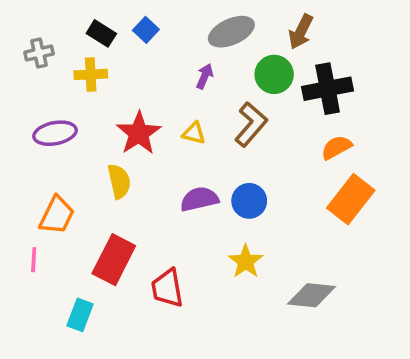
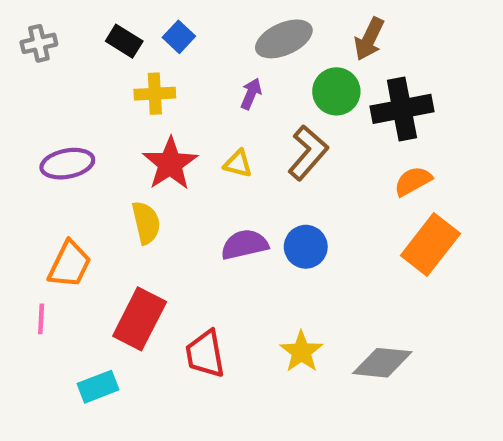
gray cross: (39, 53) -> (39, 43), moved
yellow cross: (91, 74) -> (155, 94), moved
yellow star: (246, 261) -> (301, 352), moved
cyan rectangle: (80, 315) -> (98, 387), turned 48

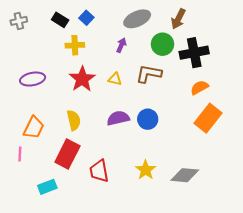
brown L-shape: (308, 153) -> (149, 74), turned -120
yellow semicircle: (146, 223) -> (74, 120), moved

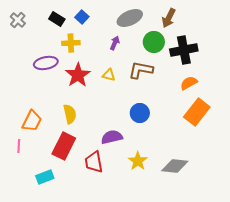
gray cross: (19, 21) -> (18, 20), turned -35
purple ellipse: (33, 79) -> (46, 63), moved
purple semicircle: (118, 118) -> (112, 137), moved

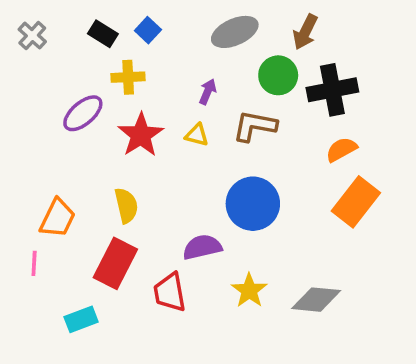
purple arrow: (115, 43) -> (208, 92), moved
purple ellipse: (46, 63) -> (83, 113), turned -30
blue circle: (140, 113) -> (253, 204), size x1.5

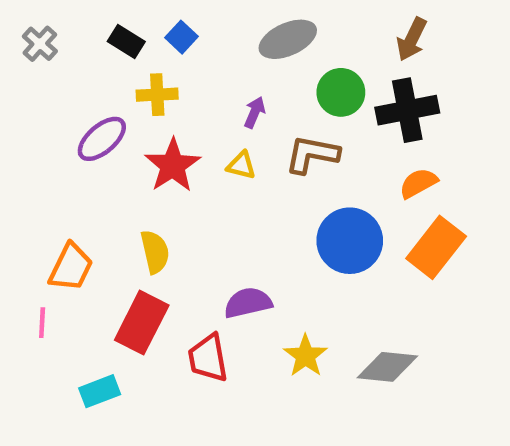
brown arrow: (305, 32) -> (412, 39), moved
blue circle: (253, 204) -> (350, 241), moved

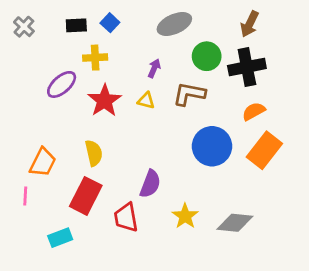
black rectangle: (126, 41) -> (76, 25), turned -35
purple semicircle: (248, 303) -> (150, 184), turned 124

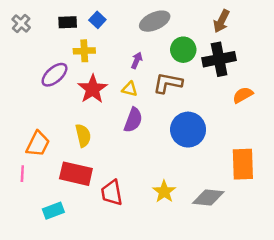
orange semicircle: (254, 111) -> (243, 95), moved
orange rectangle: (264, 150) -> (243, 164), moved, turned -40
purple semicircle: (150, 184) -> (133, 120), moved
red rectangle: (86, 196) -> (76, 174), turned 76

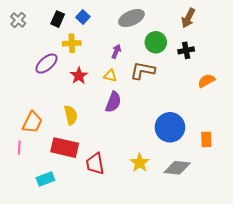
black rectangle: (68, 22) -> (58, 19), turned -63
black cross: (219, 59) -> (186, 50), size x0.6
red star: (93, 89) -> (79, 76), size x0.7
blue circle: (188, 130) -> (170, 127), moved
orange rectangle: (243, 164) -> (206, 139), size x0.6

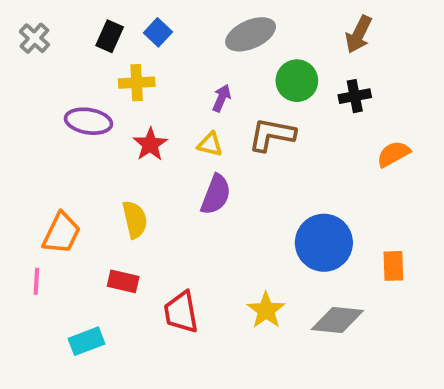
purple ellipse: (46, 64) -> (88, 121), turned 50
red rectangle: (65, 148) -> (123, 281), size x0.6

